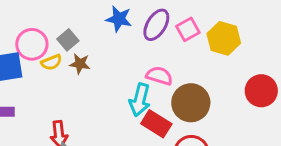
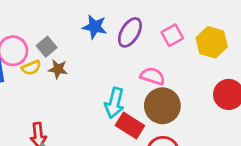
pink square: (188, 29) -> (172, 35), moved
yellow hexagon: (224, 38) -> (212, 42), moved
pink semicircle: (159, 76) -> (152, 76), moved

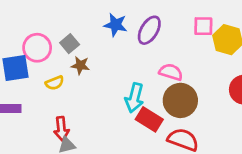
pink square: (172, 35) -> (203, 26), moved, turned 30
yellow semicircle: (31, 68) -> (55, 83), moved

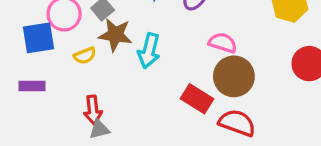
brown star: (80, 65) -> (115, 35), size x1.5
cyan arrow: (134, 98) -> (149, 51), moved

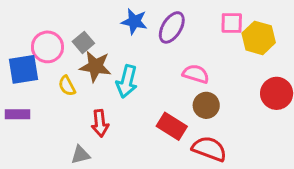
yellow semicircle: (85, 56) -> (67, 86), turned 84
brown circle: (234, 76) -> (206, 105), size x0.7
red arrow: (93, 110) -> (100, 123), moved

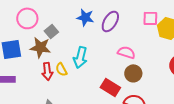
pink circle: (47, 47) -> (27, 18), moved
brown star: (95, 66) -> (40, 47), moved
yellow semicircle: (67, 86) -> (61, 69), moved
red arrow: (100, 123) -> (47, 71), moved

